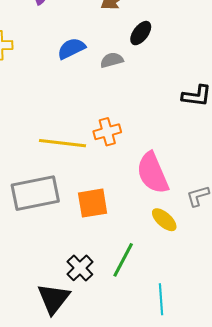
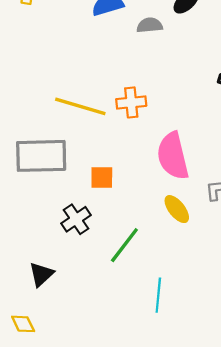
orange square: (93, 203) -> (102, 177), size x0.7
black cross: (80, 268) -> (76, 219), moved
black triangle: (54, 299) -> (41, 274), size x0.7

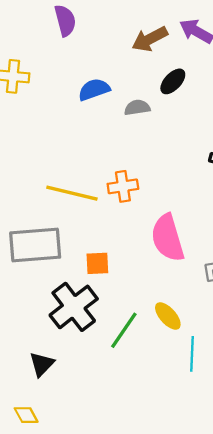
yellow ellipse: (177, 209) -> (168, 316), moved
black cross: (76, 219) -> (74, 307), size x1.6
cyan line: (158, 295) -> (192, 354), moved

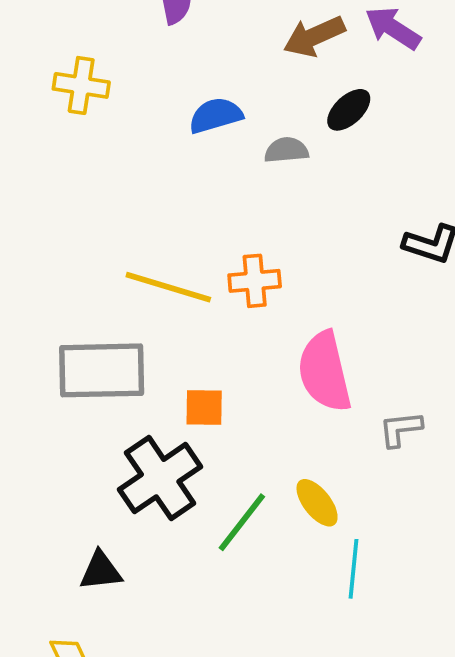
black triangle: (42, 364) -> (101, 571), turned 36

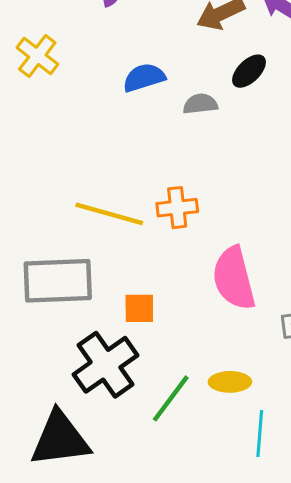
yellow cross: (81, 85) -> (37, 56), turned 30
yellow ellipse: (317, 503) -> (230, 382), turned -51
black triangle: (101, 571) -> (60, 439), size x1.8

